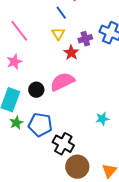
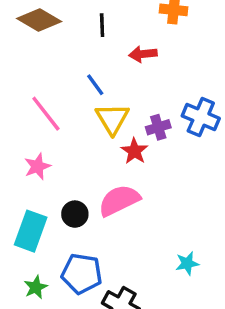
blue line: (61, 13) -> (95, 85), moved
yellow triangle: (58, 34) -> (112, 119), size x1.5
green star: (16, 123) -> (36, 287), moved

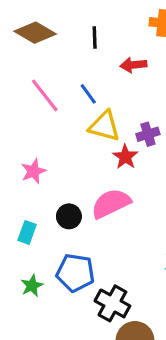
pink line: (46, 114) -> (45, 95), moved
yellow triangle: (112, 119) -> (104, 126), turned -44
cyan rectangle: (31, 231) -> (27, 232), size x0.6

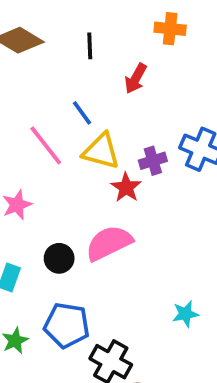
red arrow: (133, 65) -> (136, 78), turned -55
pink line: (45, 95) -> (46, 145), moved

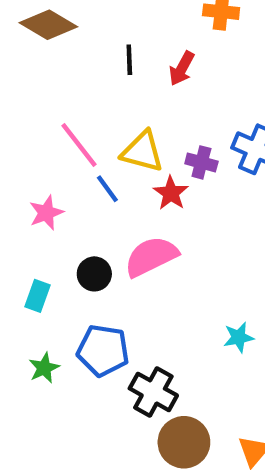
black line: (90, 46) -> (129, 60), moved
blue line: (82, 113) -> (107, 189), moved
purple cross: (153, 161) -> (201, 162), turned 32

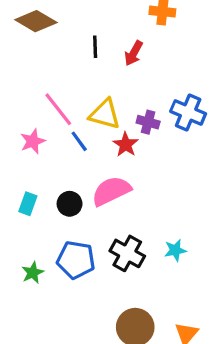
pink star: (46, 213) -> (33, 141), moved
cyan rectangle: (37, 296) -> (28, 204), moved
black cross: (153, 392) -> (127, 253), moved

